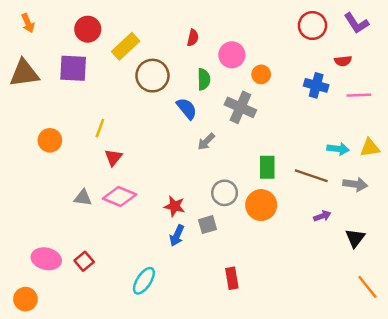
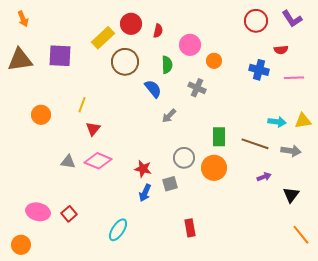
red circle: (88, 29) -> (131, 24), moved
gray cross: (240, 107) -> (197, 88), size x0.7

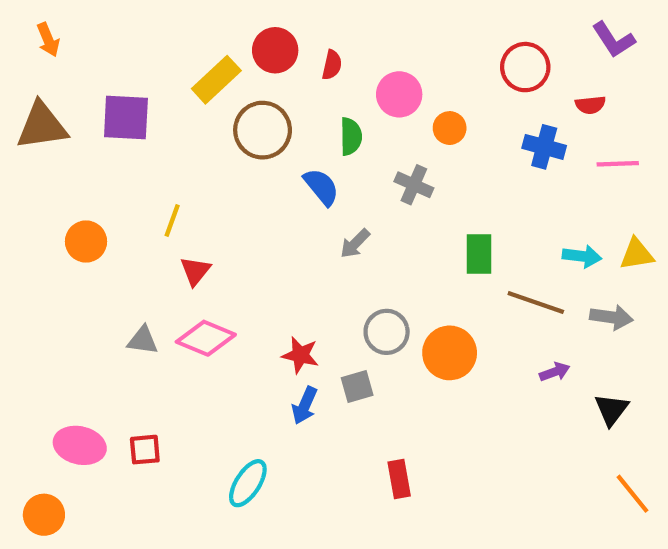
red circle: (256, 21) -> (525, 67), moved
green rectangle: (219, 137) -> (479, 254), moved
red square: (69, 214) -> (145, 450), turned 35

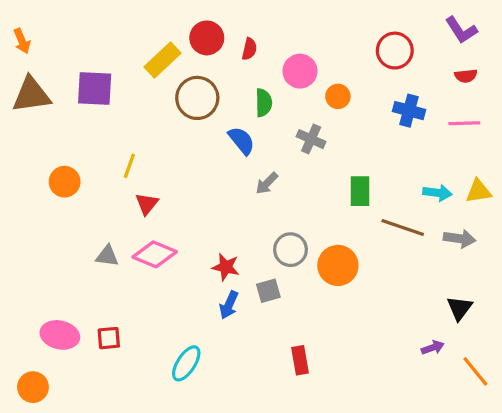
orange arrow: (48, 40) -> (22, 41), moved
red semicircle: (590, 105) -> (466, 76), moved
purple arrow: (555, 372) -> (433, 348), moved

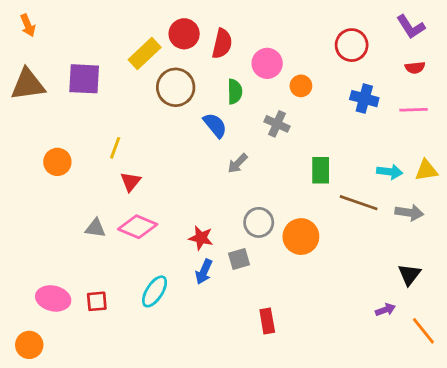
orange arrow: (22, 41) -> (28, 25), moved
red semicircle: (249, 49) -> (222, 44), size x1.5
cyan ellipse: (186, 363) -> (155, 291), moved

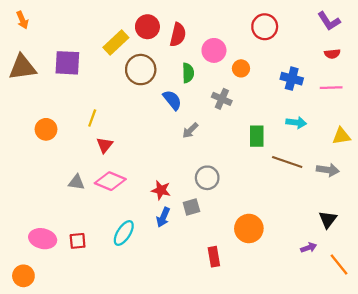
red circle: (352, 45) -> (265, 27), moved
cyan arrow: (390, 172) -> (296, 123), moved
orange circle: (301, 237) -> (249, 228), moved

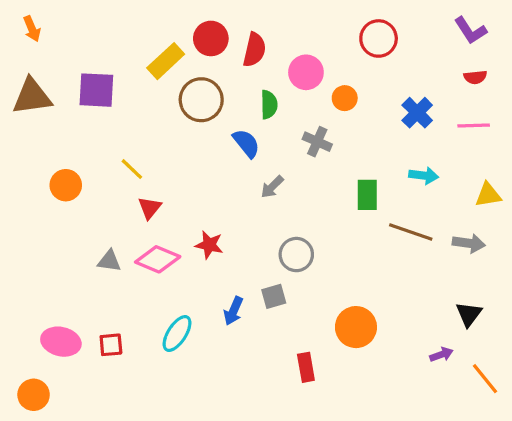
blue cross: (292, 79) -> (417, 113), turned 30
yellow line: (92, 118) -> (132, 169), turned -66
red star: (161, 190) -> (209, 245), moved

